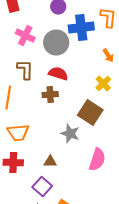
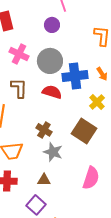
blue cross: (81, 28) -> (75, 76), moved
brown cross: (50, 94) -> (44, 130), moved, turned 35
gray star: (70, 134) -> (53, 152), moved

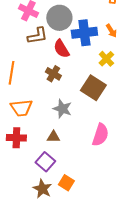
brown L-shape: (19, 88) -> (37, 36), moved, turned 80
red semicircle: (52, 92) -> (61, 49), turned -138
brown cross: (44, 130) -> (53, 74), moved

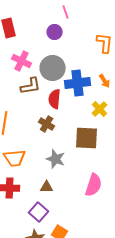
red semicircle: (61, 49) -> (55, 99), turned 36
brown square: (93, 88) -> (87, 138), turned -30

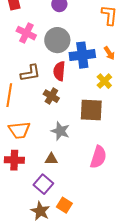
brown L-shape: (31, 86) -> (30, 73), moved

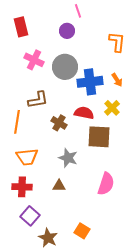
red semicircle: (59, 71) -> (84, 113), moved, turned 96
purple square: (43, 184) -> (30, 216), moved
orange square: (64, 205) -> (82, 231), moved

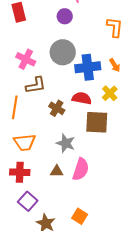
pink cross: (34, 60) -> (26, 59), moved
pink semicircle: (106, 184) -> (81, 169), moved

